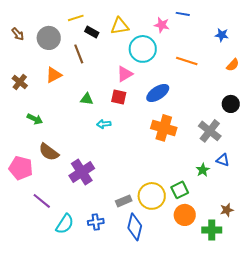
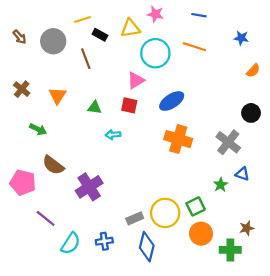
pink star: (162, 25) -> (155, 14), moved
orange line: (187, 61) -> (194, 47), moved
orange triangle: (54, 75) -> (58, 96), moved, turned -30

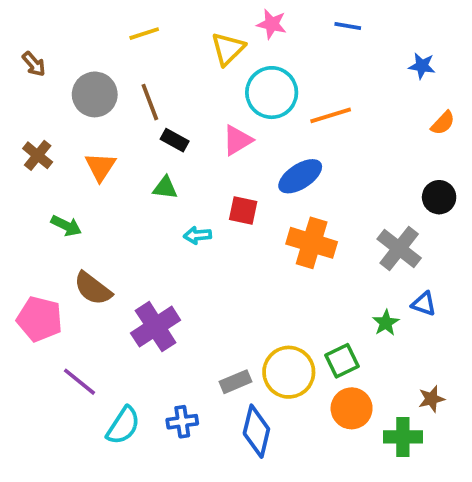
yellow triangle: (130, 28) -> (228, 49), turned -36
black rectangle: (100, 35) -> (175, 140), moved
gray circle: (53, 41) -> (95, 94), moved
orange line: (194, 47) -> (331, 115), moved, turned -35
red square: (129, 105) -> (243, 211), moved

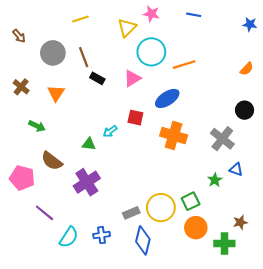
blue star: (422, 66) -> (250, 24), moved
green triangle: (165, 188) -> (89, 144), moved
cyan arrow: (197, 235) -> (110, 131), turned -32

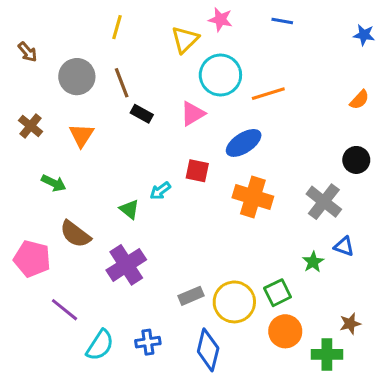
yellow line: (80, 19) -> (117, 27), turned -56
green triangle: (89, 144) -> (129, 209), turned 32
gray rectangle: (131, 213) -> (191, 296), moved

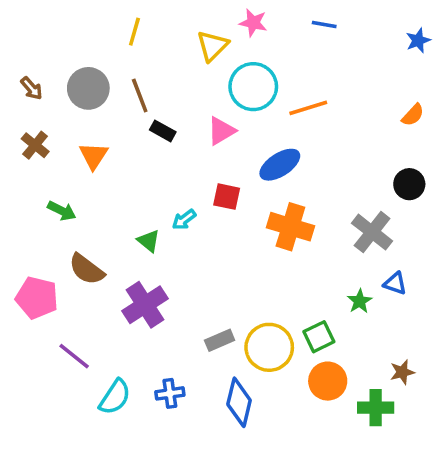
blue star: (364, 35) -> (418, 40), turned -30
brown arrow: (27, 52) -> (32, 88), moved

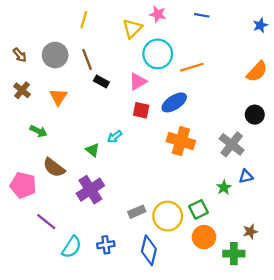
orange semicircle: (413, 115) -> (257, 72), size x1.5
red square: (227, 197) -> (141, 110), moved
blue triangle: (395, 283) -> (246, 176), turned -32

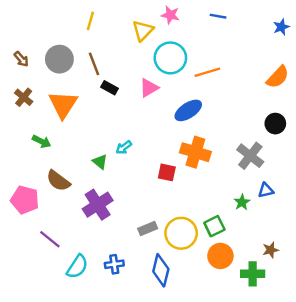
orange triangle: (58, 97) -> (63, 104), size x1.5
red square: (141, 110) -> (167, 172), moved

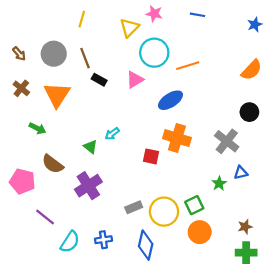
green cross: (253, 274) -> (246, 253), moved

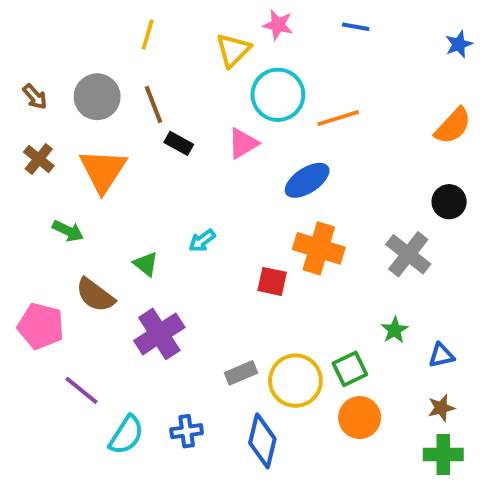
green triangle: (90, 147) -> (146, 264), moved
blue triangle: (241, 173) -> (441, 355), moved

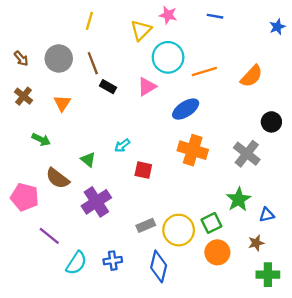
orange semicircle: (453, 126) -> (251, 76), moved
orange triangle: (103, 171) -> (62, 103), size x0.6
red square: (272, 281) -> (143, 170), moved
green star: (395, 330) -> (239, 199), size x1.5
brown star: (441, 408) -> (256, 243), moved

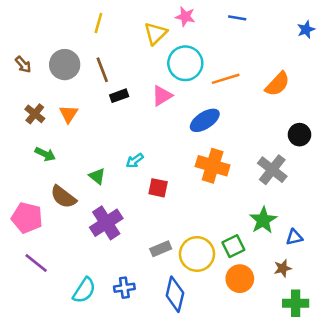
black rectangle: (108, 87) -> (119, 96), turned -49
brown cross: (23, 96) -> (35, 114), moved
purple line: (49, 236) -> (36, 263), moved

